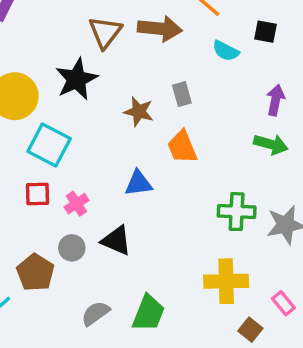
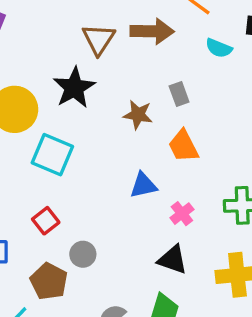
red square: (38, 194) -> (46, 221), moved, turned -32
pink cross: (76, 204) -> (182, 214), moved
black triangle: (116, 241) -> (173, 260), moved

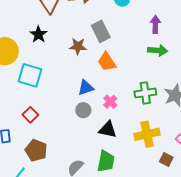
black star: (74, 88) -> (38, 34), size x0.7
gray rectangle: (179, 94) -> (101, 31), size x1.5
gray circle: (83, 254) -> (83, 110), moved

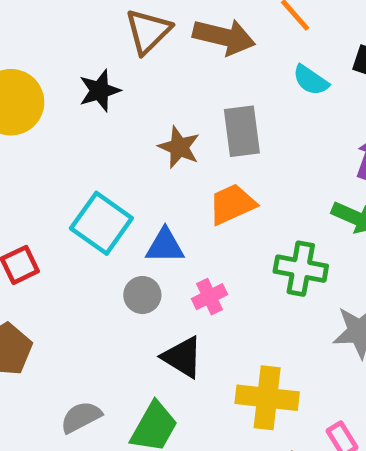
orange trapezoid: (107, 62) -> (232, 204), turned 80
cyan square: (30, 75) -> (101, 223), moved
green cross: (145, 93) -> (301, 269), moved

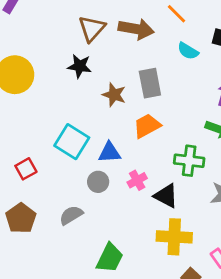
black star: (100, 91) -> (80, 66), moved, turned 30
black triangle: (182, 357) -> (166, 196), moved
gray semicircle: (81, 417) -> (71, 215), moved

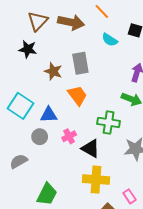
orange trapezoid: (147, 126) -> (77, 95), turned 80

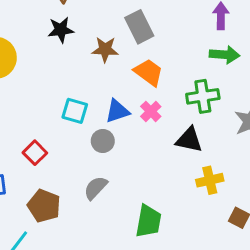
cyan square: (20, 106) -> (75, 111), size x0.7
pink cross: (69, 136) -> (151, 111), moved
gray circle: (40, 137) -> (103, 141), moved
yellow cross: (96, 180) -> (210, 180), size x0.7

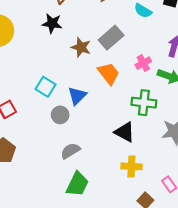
gray rectangle: (139, 27) -> (111, 38), turned 60
blue triangle: (117, 111) -> (77, 96), turned -42
pink cross: (151, 111) -> (143, 63), moved
gray semicircle: (96, 188) -> (70, 151), moved

